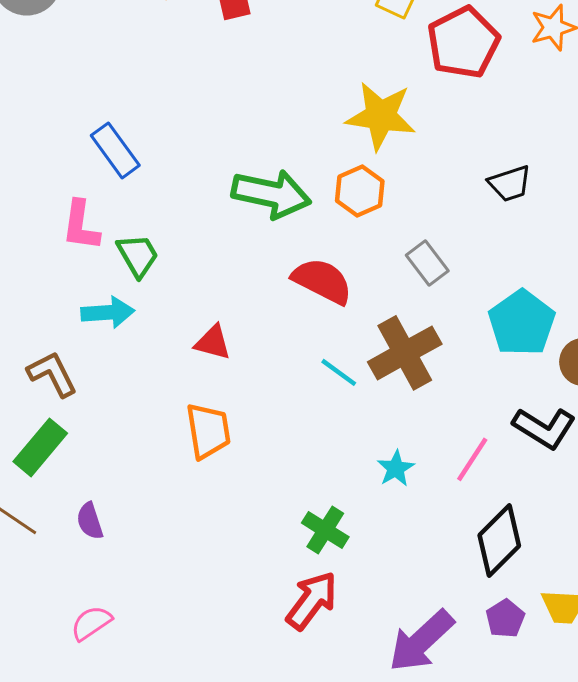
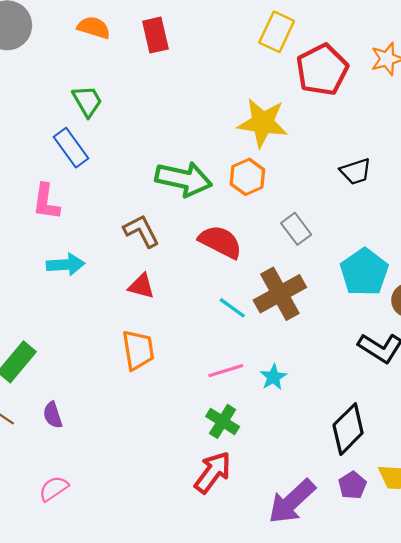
green trapezoid: (138, 255) -> (87, 101), moved
brown L-shape: (52, 374) -> (141, 231), moved
pink line: (472, 459) -> (226, 371), moved, turned 40

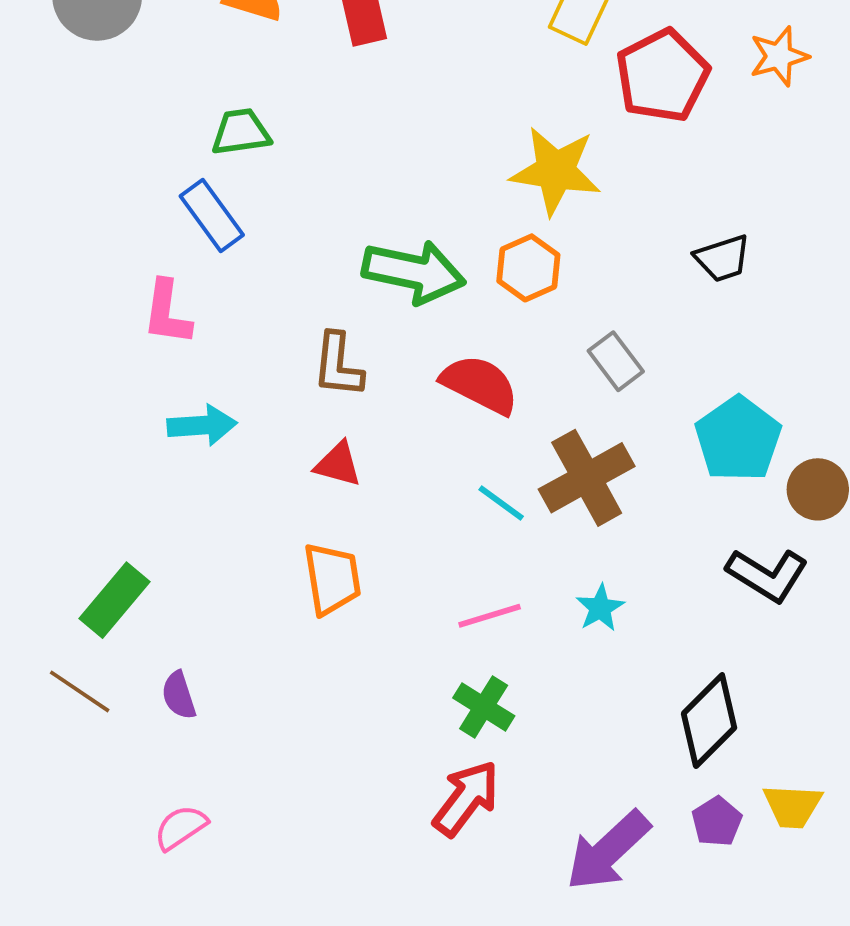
green trapezoid: (87, 101) -> (241, 132), turned -68
brown L-shape: (141, 231) -> (338, 365), turned -147
cyan star: (273, 377) -> (600, 608), moved

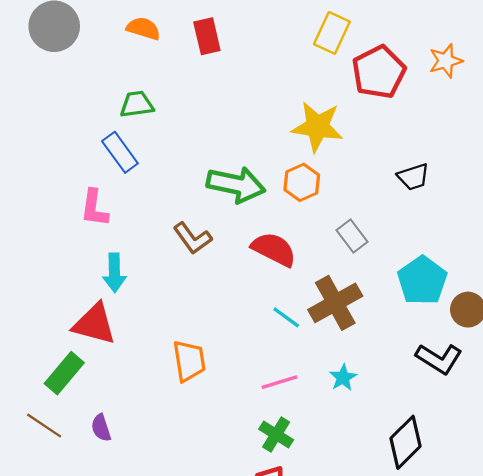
brown L-shape: (338, 365) -> (192, 238), turned -42
cyan arrow: (202, 425) -> (114, 273), turned 93
red triangle: (338, 464) -> (94, 324), moved, size x1.6

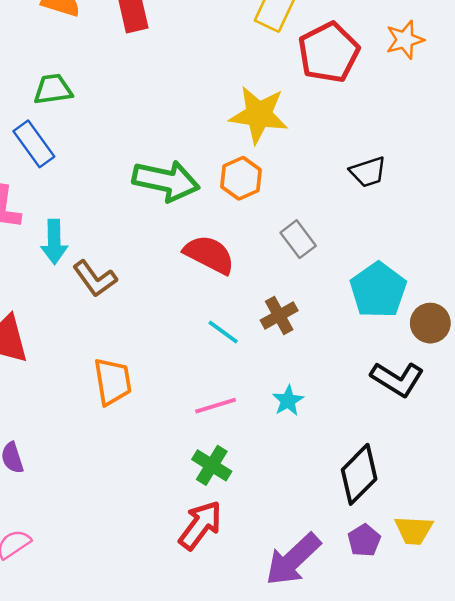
brown L-shape: (192, 238) -> (95, 279), moved
cyan arrow: (114, 273) -> (54, 242), moved
brown cross: (335, 303) -> (279, 315), size x0.6

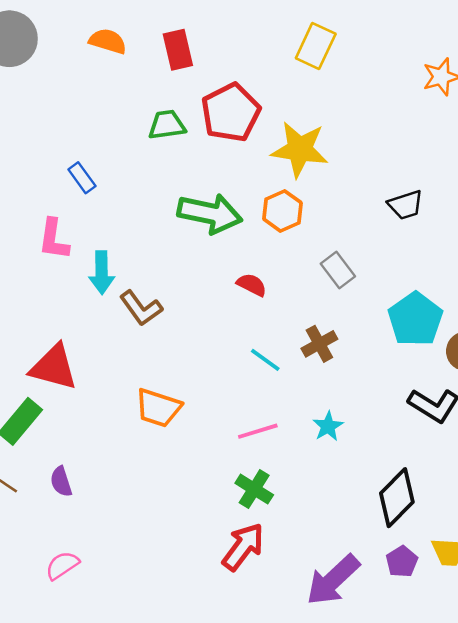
red pentagon: (329, 52) -> (231, 113), moved
green trapezoid: (53, 89) -> (167, 125), moved
blue rectangle: (34, 144) -> (82, 178), size x0.7
red semicircle: (209, 254) -> (252, 285), size x0.6
orange trapezoid: (113, 382) -> (158, 408), turned 117

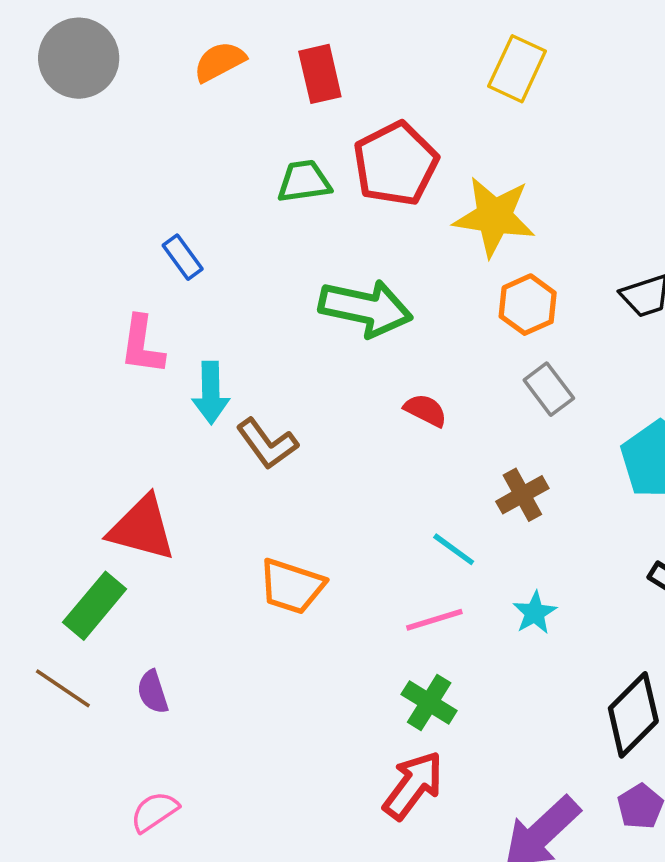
orange semicircle: (108, 41) -> (220, 62), turned -45
orange hexagon: (282, 211) -> (528, 305), moved
cyan line: (265, 360) -> (454, 549), moved

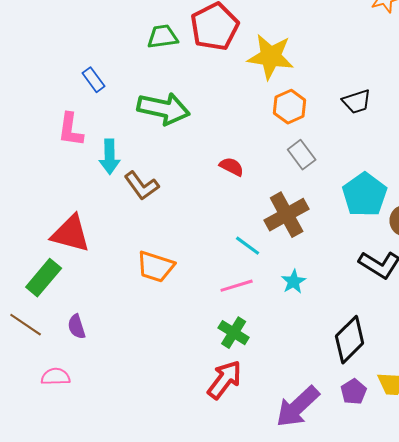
green arrow: (366, 308) -> (164, 109), moved
brown cross: (522, 495) -> (287, 215), size x1.5
pink semicircle: (154, 812) -> (56, 377), moved, turned 32

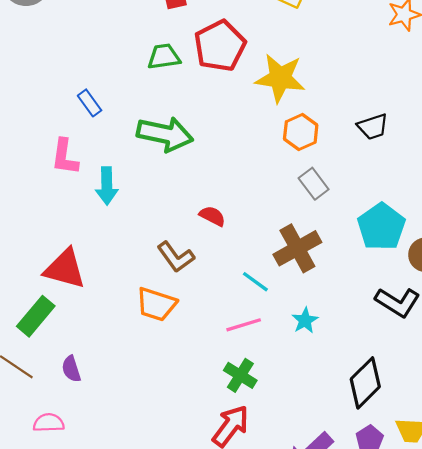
red semicircle: (232, 167) -> (212, 216), moved
brown L-shape: (142, 186) -> (176, 257), moved

